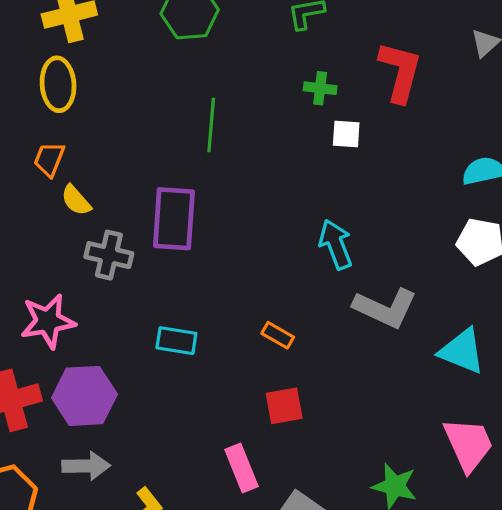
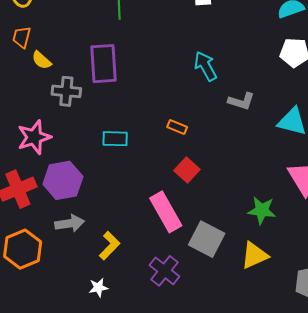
gray L-shape: (385, 308) -> (241, 101), size x0.7
red square: (284, 406) -> (187, 170), turned -30
pink rectangle: (241, 468) -> (166, 212), size x1.4

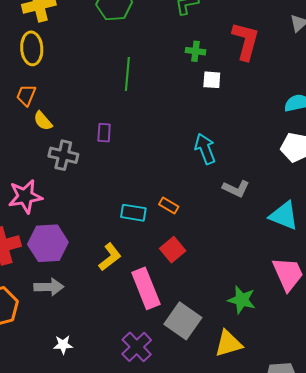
purple rectangle: (104, 64) -> (104, 133), size x0.5
cyan rectangle: (115, 139) -> (133, 213), moved
yellow L-shape: (110, 246) -> (110, 257), moved
white star: (98, 288) -> (63, 345), moved

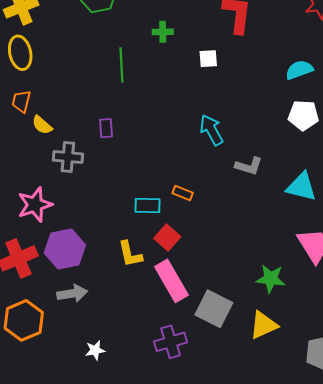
green cross: (196, 51) -> (163, 32), moved
red square: (173, 250) -> (167, 237), moved
yellow L-shape: (110, 257) -> (130, 254), turned 124
purple cross: (137, 347) -> (171, 342), turned 36

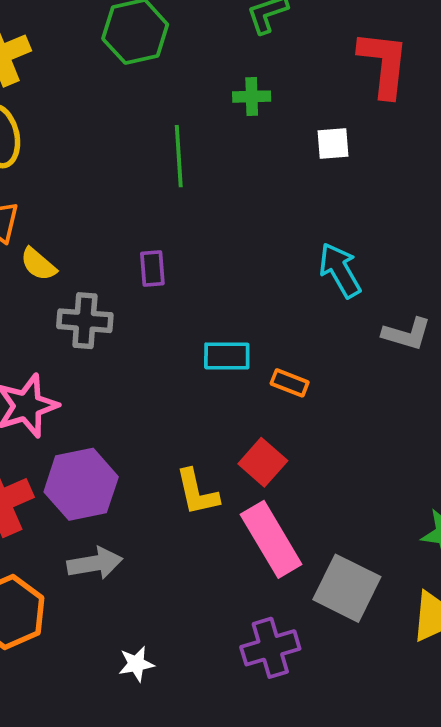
cyan rectangle: (148, 205) -> (227, 356), moved

